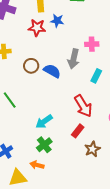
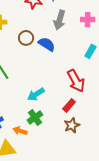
gray arrow: (74, 59) -> (60, 20), moved
brown star: (92, 149) -> (72, 125), moved
orange arrow: (37, 165) -> (20, 131), moved

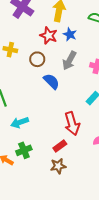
brown circle: (26, 38) -> (37, 59), moved
cyan arrow: (36, 94) -> (20, 122), moved

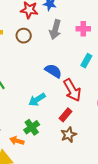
blue semicircle: (51, 81) -> (53, 71), moved
cyan arrow: (20, 122) -> (37, 100), moved

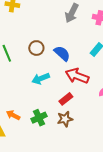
brown circle: (24, 36) -> (36, 48), moved
red arrow: (72, 90) -> (77, 76), turned 130
green cross: (32, 127) -> (39, 118), moved

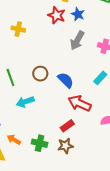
cyan arrow: (41, 79) -> (25, 102), moved
green cross: (39, 118) -> (40, 143), turned 35

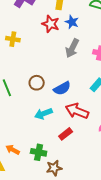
blue semicircle: (66, 80) -> (62, 88), turned 108
cyan arrow: (25, 102) -> (43, 114), moved
brown star: (65, 146) -> (54, 168), moved

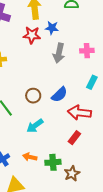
cyan arrow: (43, 114) -> (35, 126), moved
orange arrow: (13, 150) -> (30, 157), moved

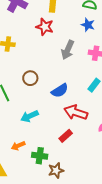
blue star: (52, 28) -> (88, 25), moved
brown circle: (33, 96) -> (30, 78), moved
orange arrow: (30, 157) -> (18, 146), turned -48

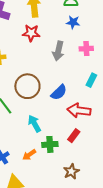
brown circle: (30, 78) -> (27, 86), size x1.6
cyan arrow: (30, 116) -> (34, 124), turned 96
green cross: (40, 156) -> (50, 144), moved

